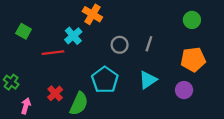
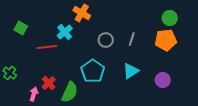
orange pentagon: (193, 60) -> (166, 40), moved
pink arrow: (26, 106) -> (34, 94), moved

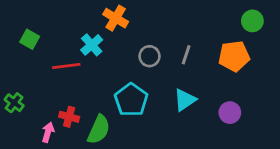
green circle: (170, 18) -> (252, 21), moved
red cross: (49, 83) -> (69, 117), turned -32

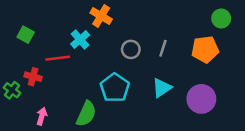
purple circle: (230, 113) -> (201, 99), size x1.5
red cross: (69, 117) -> (33, 77), moved

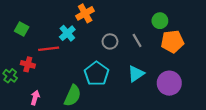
orange cross: (101, 16) -> (85, 13), turned 30
green circle: (221, 18) -> (160, 21), moved
gray line: (163, 48) -> (137, 40), turned -48

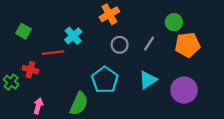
orange cross: (85, 13) -> (109, 14), moved
gray line: (137, 40) -> (149, 44), turned 64

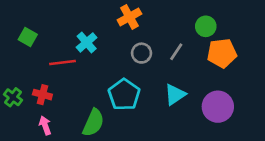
red cross: (30, 70) -> (42, 95), moved
pink arrow: (38, 106) -> (45, 125), turned -35

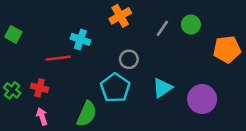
green square: (28, 37) -> (13, 34), moved
cyan cross: (87, 42) -> (80, 39), turned -30
gray line: (176, 52) -> (162, 28), moved
gray circle: (141, 53) -> (129, 59), moved
orange pentagon: (222, 53) -> (227, 49), moved

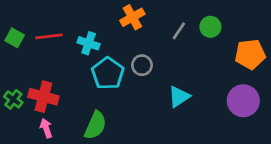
red line: (58, 58) -> (49, 36), moved
red cross: (39, 88) -> (43, 97), size x1.5
cyan pentagon: (115, 88) -> (108, 73), moved
purple circle: (202, 99) -> (243, 101), moved

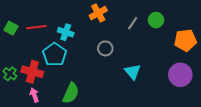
cyan pentagon: (108, 73) -> (55, 55), moved
cyan triangle: (179, 97) -> (133, 72), turned -36

